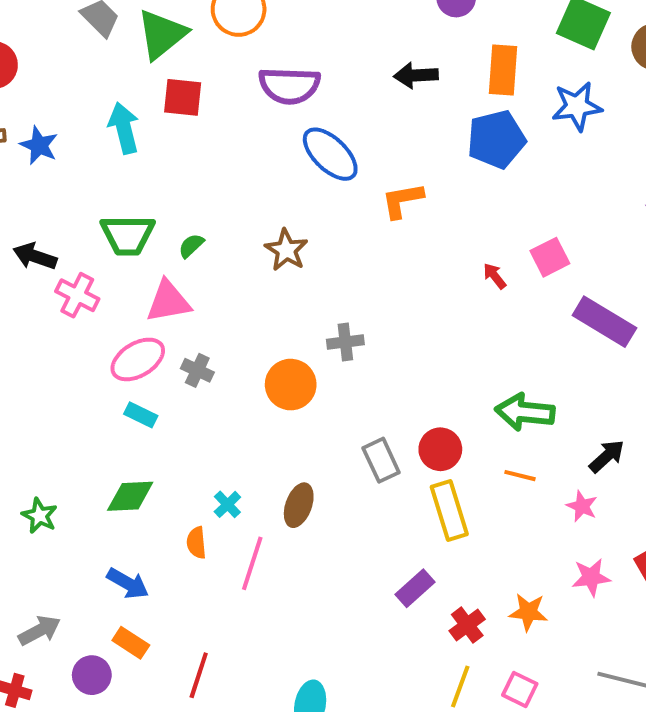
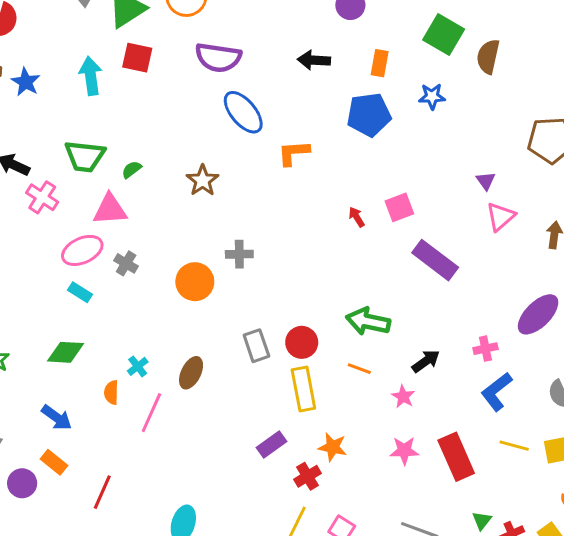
orange rectangle: (503, 70) -> (380, 63), size x0.7
blue star: (577, 106) -> (432, 96), size x0.7
orange star: (528, 612) -> (333, 447), moved

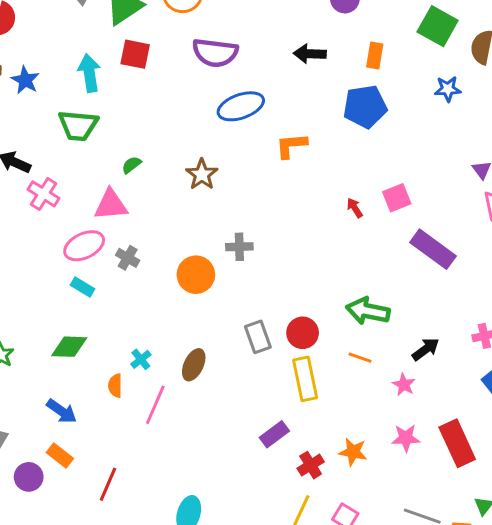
blue star: (432, 96) -> (448, 89), moved
blue ellipse: (243, 112) -> (241, 106), turned -69
green trapezoid: (85, 156) -> (78, 125), moved
orange star: (333, 447) -> (353, 452), moved

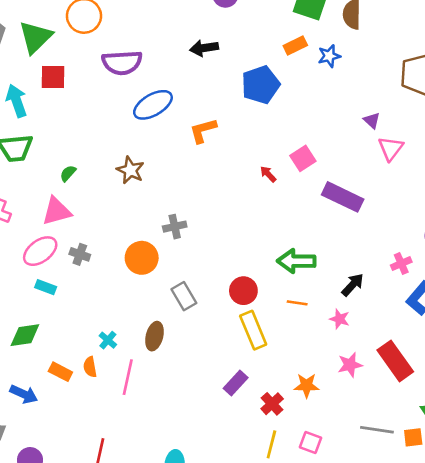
orange rectangle: (375, 56) -> (295, 45), moved, turned 65
gray rectangle: (258, 337) -> (184, 296), moved
green diamond: (69, 347) -> (25, 335), moved
blue arrow: (62, 411) -> (24, 394), moved
orange rectangle: (60, 456) -> (60, 372), moved

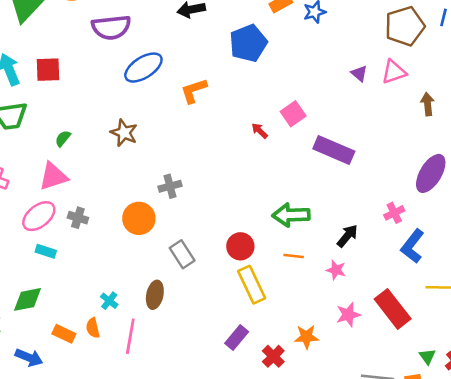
red square: (53, 77) -> (48, 70), moved
pink triangle: (391, 148) -> (394, 72), moved, turned 36

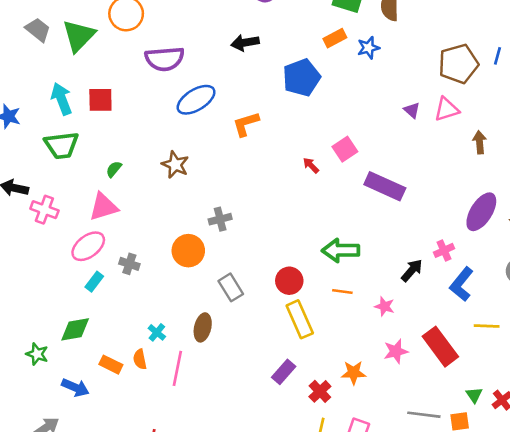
gray cross: (78, 218) -> (129, 264), moved
black arrow: (347, 236) -> (412, 270), moved
cyan rectangle: (46, 251) -> (94, 282), turned -72

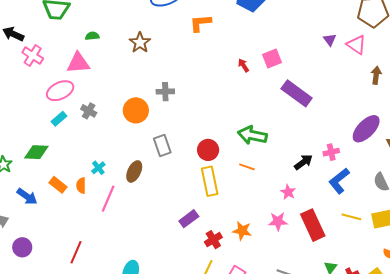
pink triangle: (447, 109) -> (356, 45), turned 40
green semicircle: (114, 169) -> (92, 36), turned 32
pink star: (384, 306) -> (288, 192), moved

